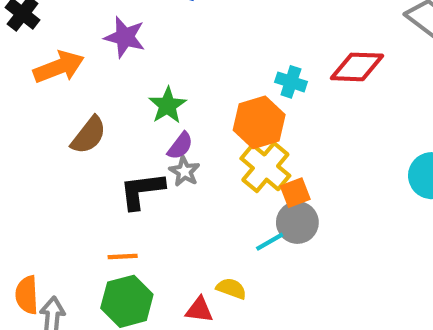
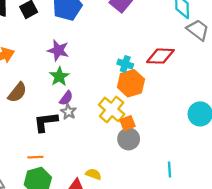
purple star: (125, 37) -> (58, 50), moved
orange hexagon: (259, 122) -> (131, 83), moved
cyan line: (270, 242) -> (170, 170), moved, turned -63

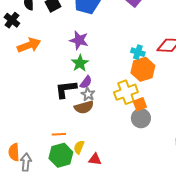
brown semicircle: (17, 92) -> (84, 107), moved, turned 36
yellow cross: (112, 109) -> (126, 92), turned 30
black L-shape: (46, 122) -> (66, 89), moved
yellow semicircle: (93, 174) -> (79, 147), moved, turned -88

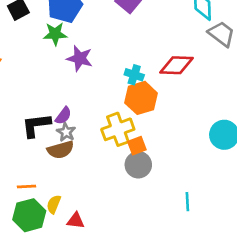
purple star: (79, 40) -> (80, 58), moved
green star: (80, 63) -> (55, 34), moved, turned 30

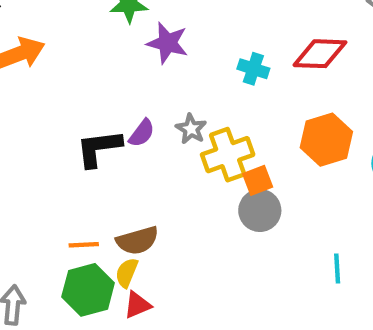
orange hexagon: (141, 98) -> (326, 140), moved
gray star: (66, 132) -> (191, 129), moved
brown semicircle: (61, 150) -> (137, 241), moved
red triangle: (76, 221) -> (137, 305), moved, turned -30

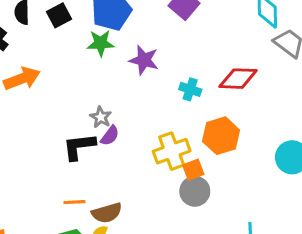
purple star: (167, 43) -> (144, 60), moved
gray star: (191, 129) -> (101, 117), moved
orange hexagon: (326, 140) -> (221, 136), moved
orange line: (84, 245) -> (74, 202), moved

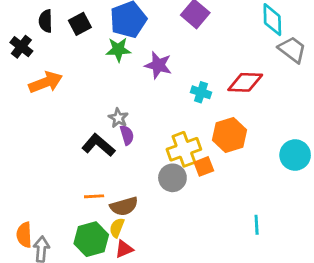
purple semicircle: (110, 136) -> (127, 135), turned -54
black L-shape: (79, 146) -> (98, 145), turned 48
gray circle: (195, 191) -> (172, 178), moved

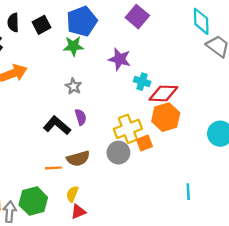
purple star: (158, 65) -> (120, 59), moved
red diamond: (245, 82) -> (163, 93), moved
gray star: (118, 118) -> (73, 86), moved
brown semicircle: (124, 206) -> (78, 158), moved
green hexagon: (91, 239) -> (33, 201), moved

